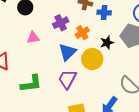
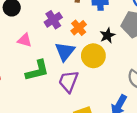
pink triangle: (33, 38) -> (25, 40), turned 32
green L-shape: (31, 84) -> (37, 71), moved

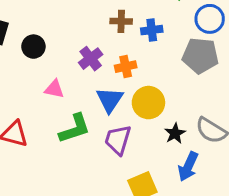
orange cross: (79, 28) -> (126, 67), turned 32
black star: (107, 35) -> (175, 133), moved

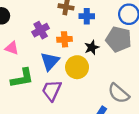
black star: (175, 133) -> (92, 47), moved

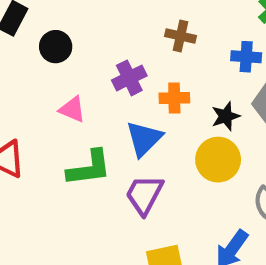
blue cross: (87, 16) -> (246, 57), moved
yellow circle: (77, 67) -> (218, 160), moved

